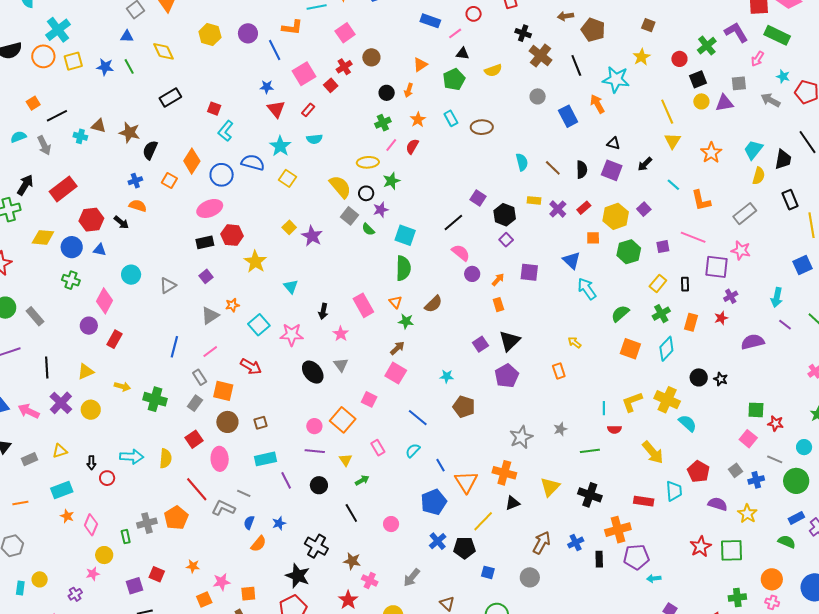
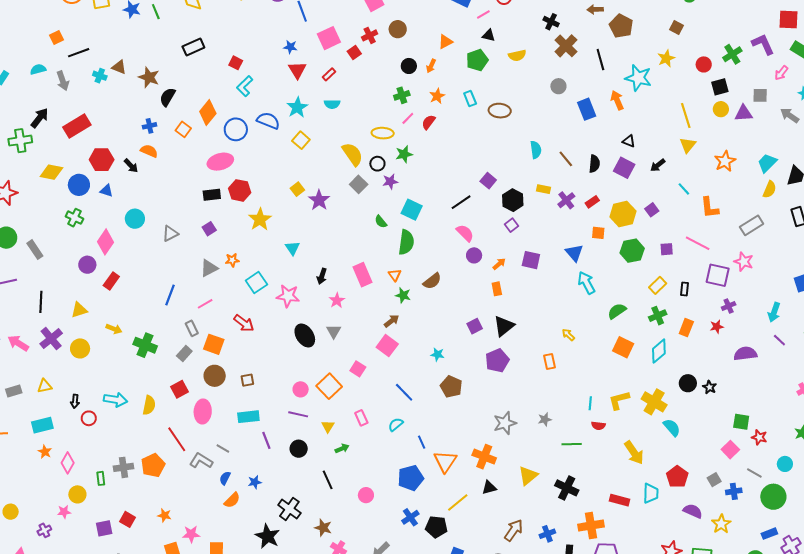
green semicircle: (368, 229) -> (381, 222), moved

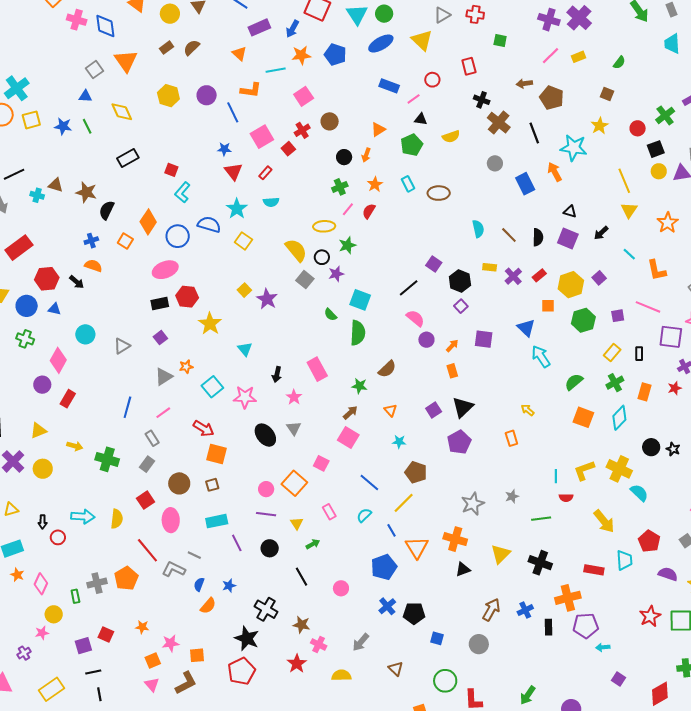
orange triangle: (395, 275) -> (390, 410), moved
orange square: (214, 344) -> (217, 454), moved
yellow line: (458, 502) -> (404, 503), moved

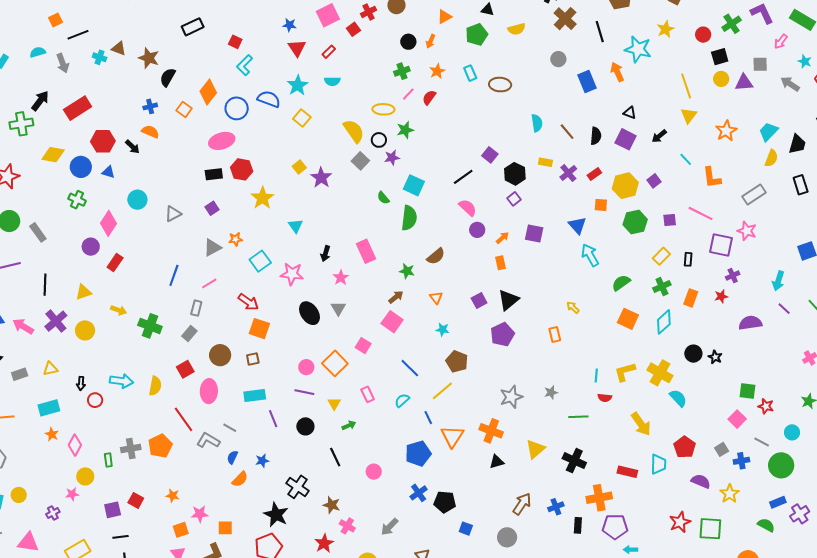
gray rectangle: (152, 438) -> (196, 308), turned 42

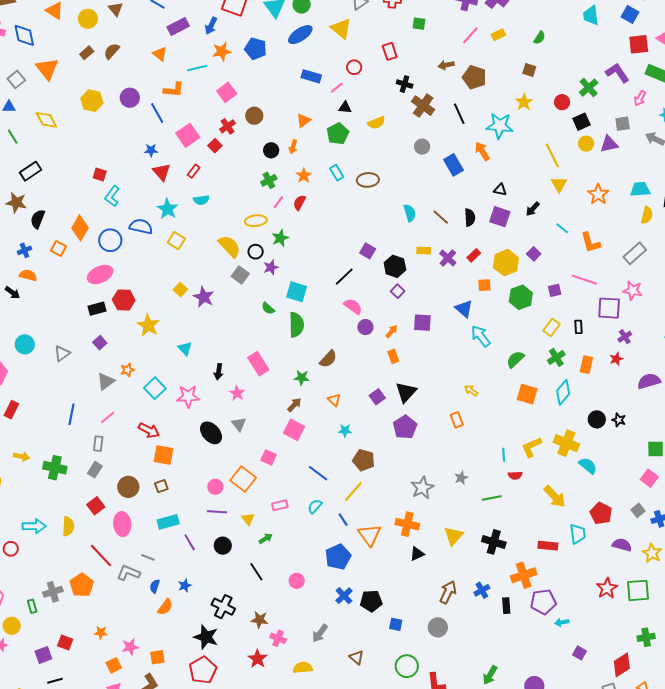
black rectangle: (193, 27) -> (31, 171), moved
cyan trapezoid: (768, 132) -> (640, 189), turned 50
pink rectangle: (368, 394) -> (280, 505), turned -70

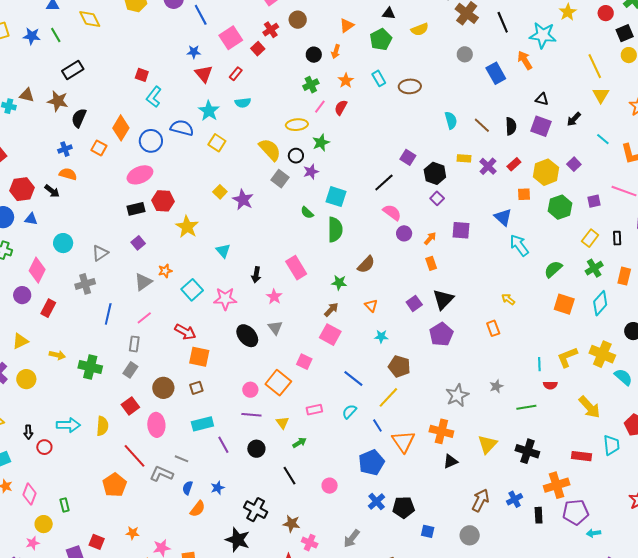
gray cross: (53, 592) -> (85, 284), moved

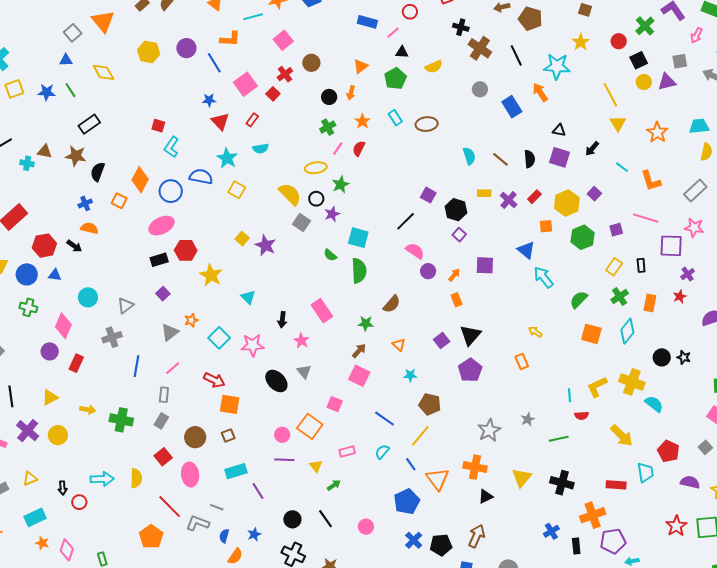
black circle: (256, 449) -> (292, 519), moved
brown arrow: (481, 500) -> (477, 536), moved

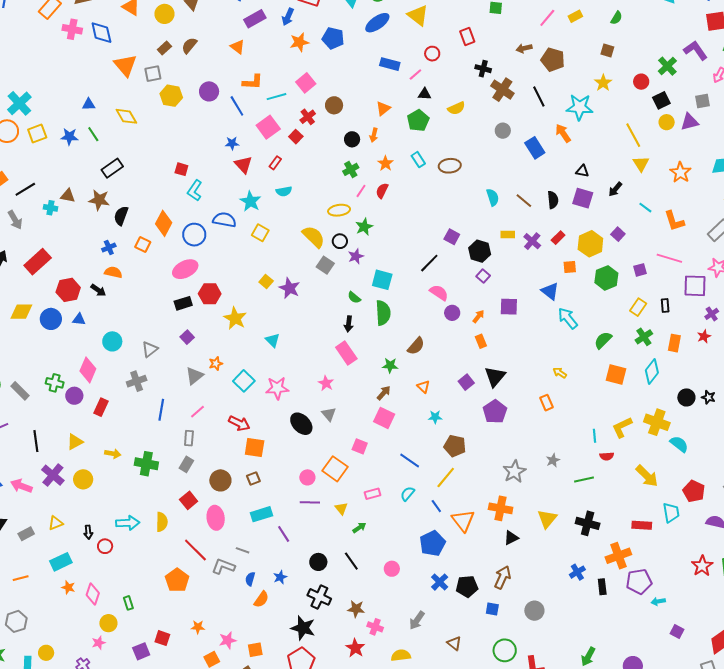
cyan line: (253, 17) -> (276, 97), moved
gray square: (73, 33) -> (153, 74), moved, turned 30
green cross: (28, 307) -> (55, 383), moved
black arrow: (282, 320) -> (349, 324), moved

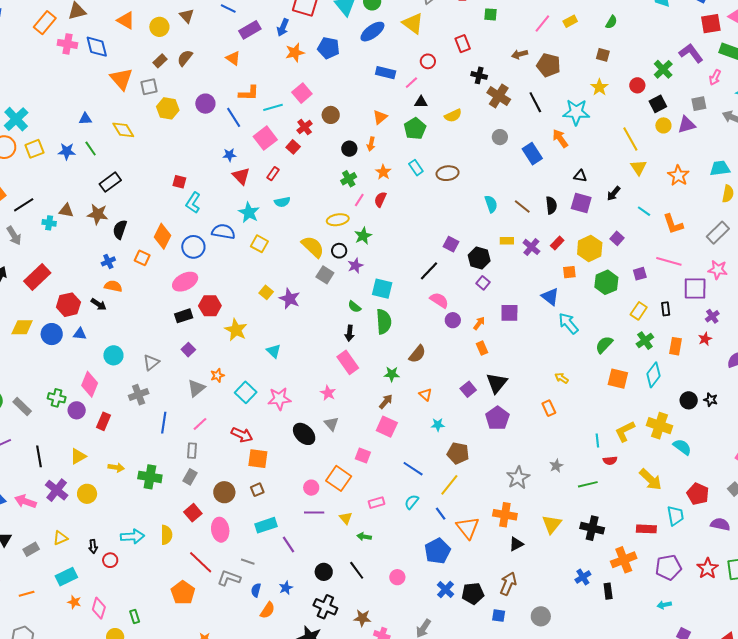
green arrow: (359, 528) -> (364, 537), turned -136
purple pentagon: (639, 582) -> (668, 567), moved

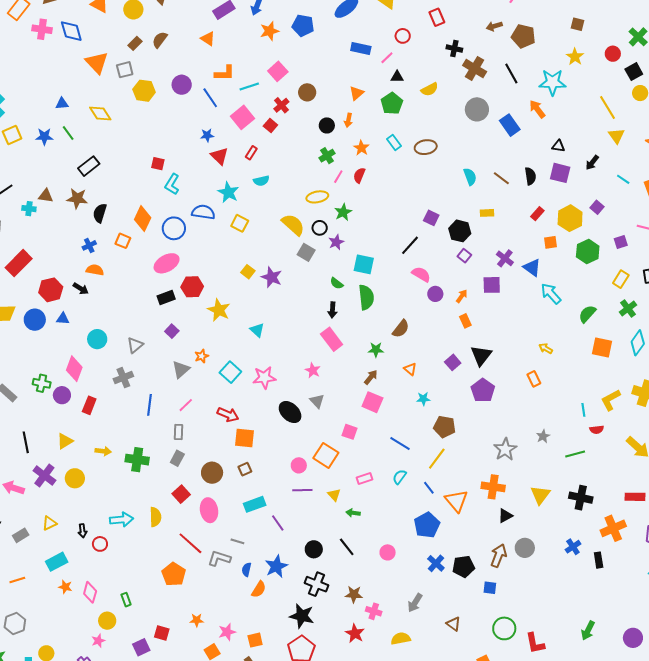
gray circle: (500, 137) -> (477, 109), size x1.5
purple cross: (531, 247) -> (505, 258), moved
blue star: (286, 588) -> (276, 566), size x1.6
gray circle: (541, 616) -> (525, 548), moved

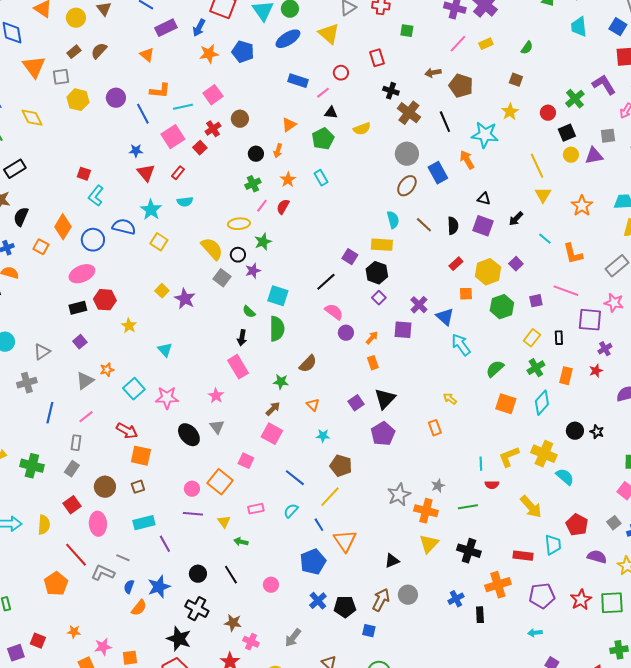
brown ellipse: (426, 147) -> (407, 186), moved, turned -50
yellow rectangle: (487, 213) -> (382, 245), moved, size x1.5
yellow star: (219, 310) -> (129, 326), size x0.7
orange cross: (493, 487) -> (426, 511), moved

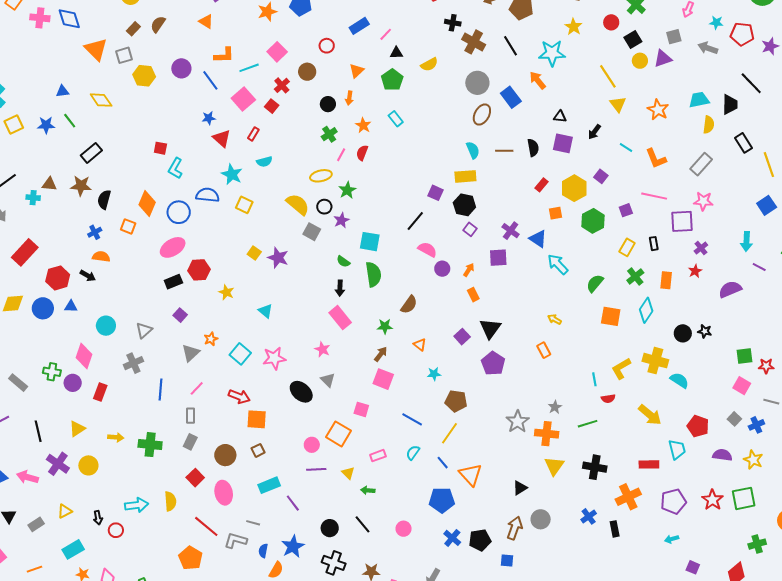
red circle: (341, 73) -> (327, 46), moved
blue rectangle: (298, 81) -> (359, 26), turned -42
brown line: (424, 225) -> (504, 151), turned -36
blue pentagon: (313, 562) -> (442, 500), turned 30

